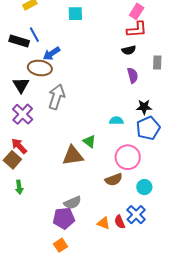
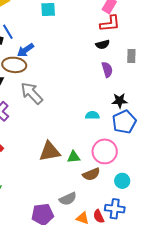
gray arrow: (56, 97) -> (32, 93), turned -60
green triangle: (89, 141) -> (74, 157), moved, turned -40
gray semicircle: (73, 203) -> (68, 199), moved
blue cross: (136, 215) -> (115, 209), turned -36

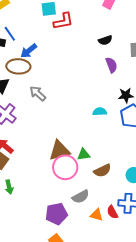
red L-shape: (110, 24) -> (63, 21), moved
gray arrow: (32, 93) -> (38, 94), size x0.7
pink circle: (105, 151) -> (65, 167), moved

